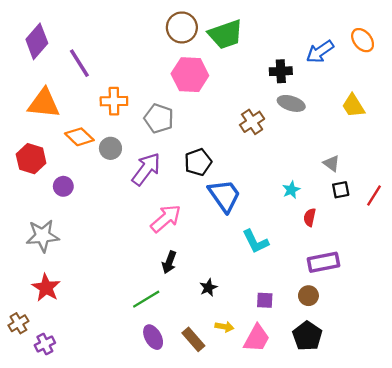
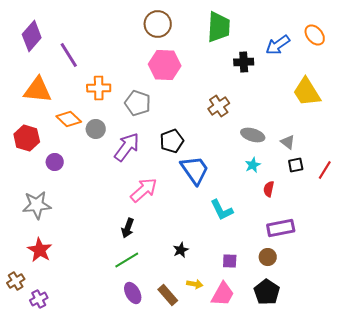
green trapezoid: (226, 34) -> (219, 27), moved, turned -68
gray ellipse: (291, 103) -> (253, 135), moved
yellow trapezoid: (353, 106) -> (307, 92), size x1.4
black arrow: (169, 262) -> (128, 228), moved

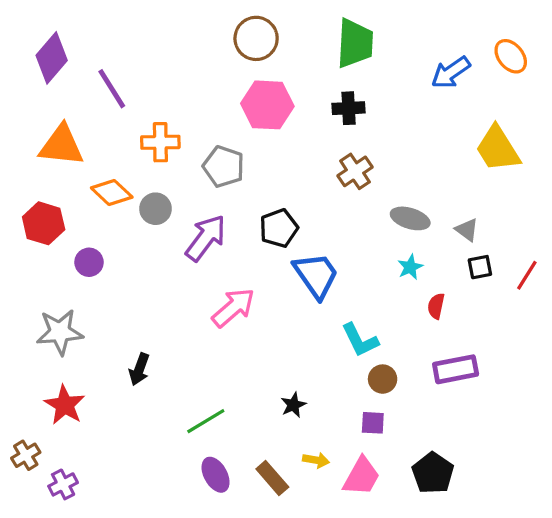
black cross: (244, 62) -> (349, 108), moved
black arrow: (128, 228) -> (139, 369), moved
brown circle: (268, 257) -> (383, 379), moved

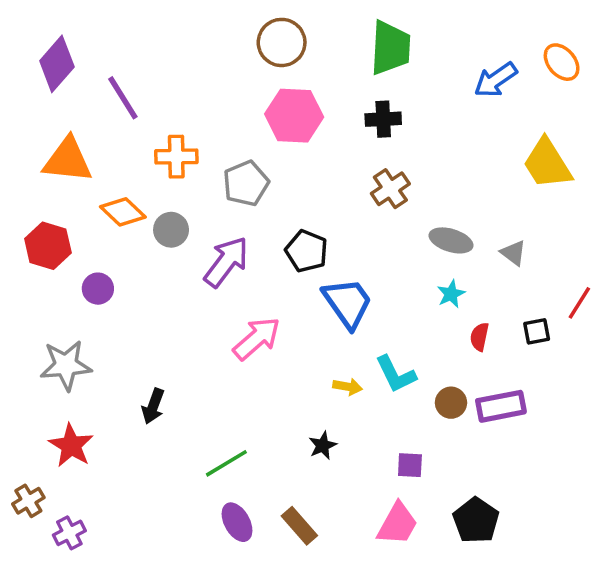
gray pentagon: (224, 167) -> (246, 183), turned 30
black pentagon: (279, 228) -> (307, 251), turned -30
black square: (480, 267) -> (537, 331), moved
brown circle: (383, 379) -> (451, 403), moved
yellow arrow: (316, 460) -> (348, 387), moved

